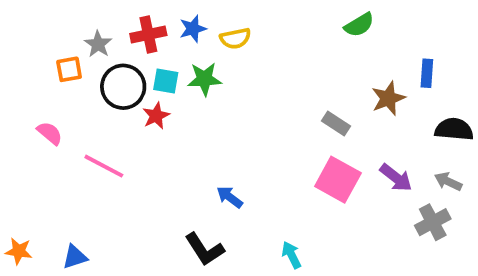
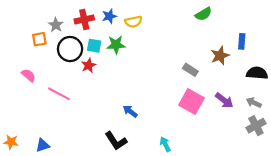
gray cross: (433, 222) -> (256, 126), moved

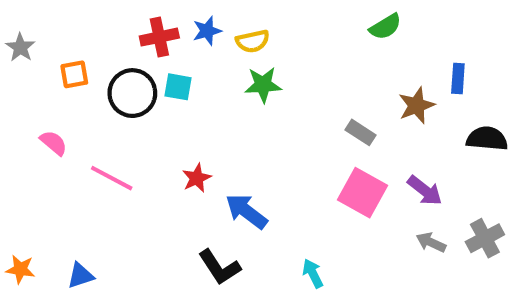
gray star: (56, 25) -> (20, 47), moved
green star: (116, 45) -> (263, 85), moved
red star: (89, 65) -> (197, 178), moved
gray arrow: (254, 103) -> (431, 242), moved
blue arrow: (130, 111) -> (246, 211), size x1.5

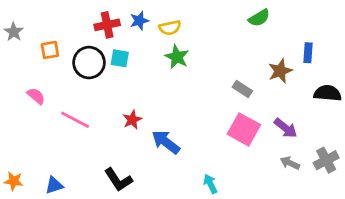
green star: (263, 85) -> (177, 57), turned 30
black L-shape: (219, 267) -> (118, 180), moved

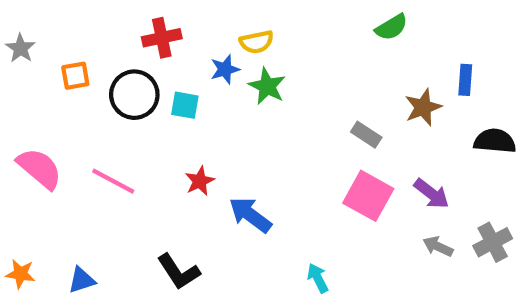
blue star: (139, 21) -> (225, 69), moved
cyan square: (120, 58) -> (185, 105), moved
pink semicircle: (36, 96) -> (39, 168), moved, size x1.6

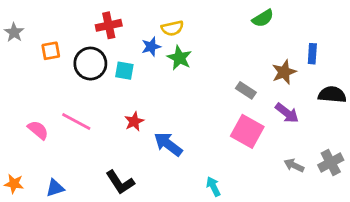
pink semicircle: (39, 168) -> (38, 130), moved, size x0.7
purple arrow: (432, 194) -> (287, 113), moved

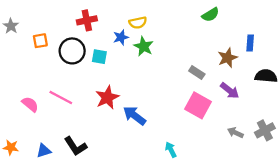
red star: (134, 122) -> (107, 97), size x1.5
black L-shape: (120, 182) -> (76, 146), moved

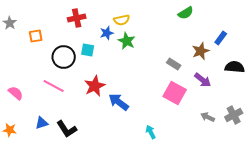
blue rectangle: (250, 43) -> (221, 38), turned 32
black circle: (72, 51) -> (64, 57), moved
pink semicircle: (30, 104) -> (16, 93), moved
blue triangle: (44, 151) -> (42, 123), moved

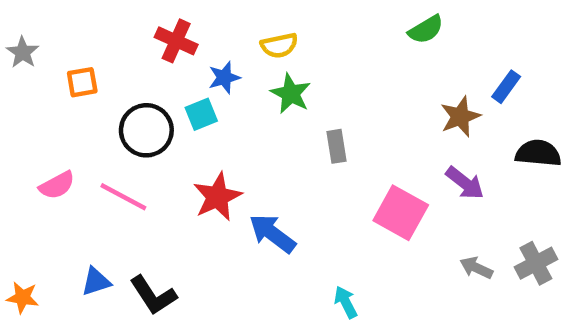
red cross: (77, 18) -> (176, 41), turned 36
blue star: (107, 33) -> (224, 78), moved
cyan square: (88, 50) -> (201, 114), turned -32
gray rectangle: (174, 64) -> (337, 146), moved, turned 48
pink semicircle: (16, 93) -> (57, 185), moved, turned 112

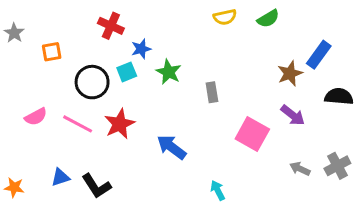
yellow semicircle: (279, 45) -> (225, 17), moved
blue rectangle: (506, 87) -> (319, 55), size x1.4
green star: (291, 94) -> (169, 72), moved
red star: (217, 197) -> (120, 124), moved

